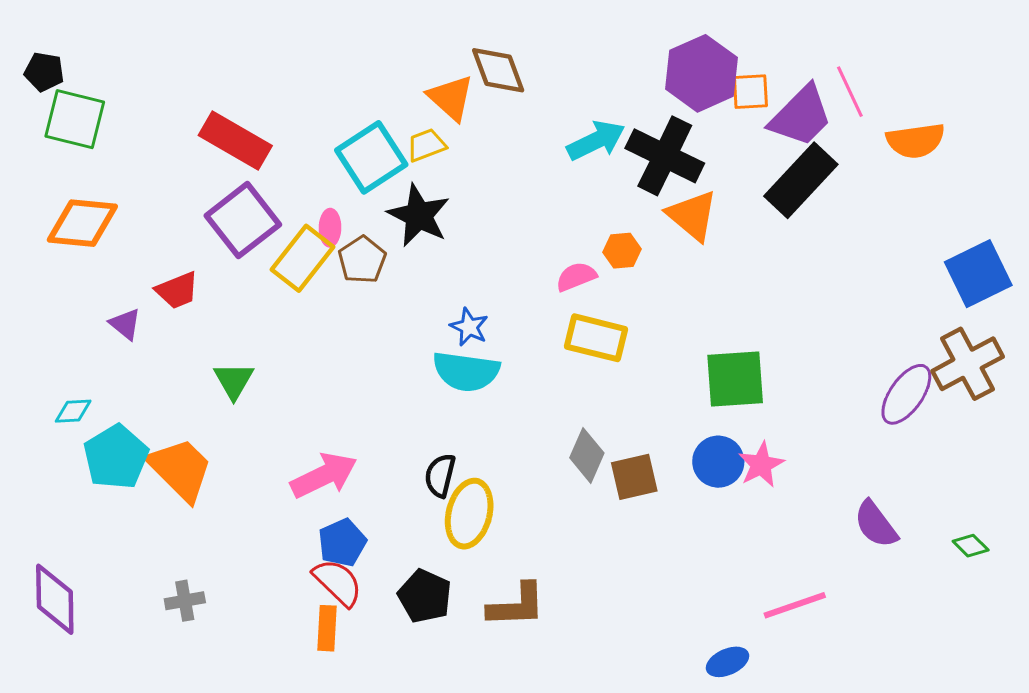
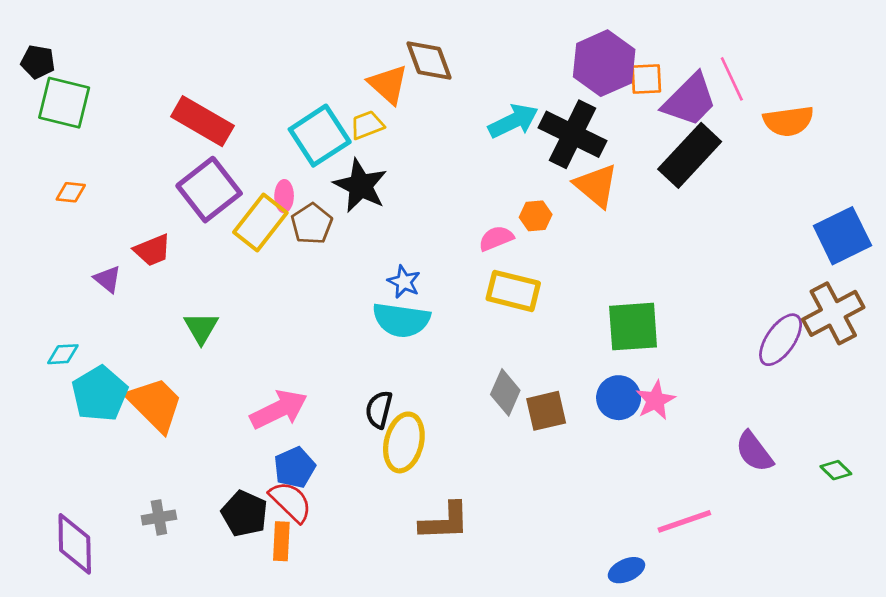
orange diamond: (82, 223) -> (71, 192), size x0.5
black pentagon: (425, 596) -> (245, 514), moved
purple diamond: (55, 599) -> (75, 544), moved

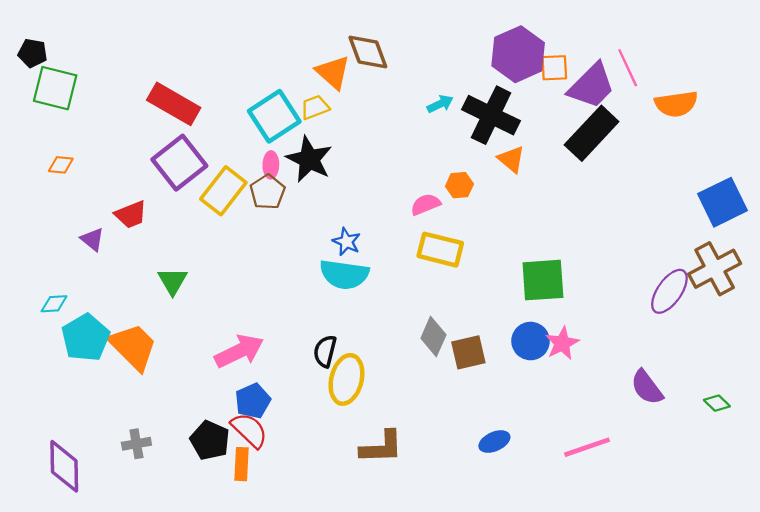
cyan arrow: (513, 121) -> (440, 104), size x0.6
orange triangle: (596, 186) -> (511, 159), size x0.7
pink ellipse: (284, 196) -> (271, 165), moved
blue ellipse: (626, 570) -> (494, 442), moved

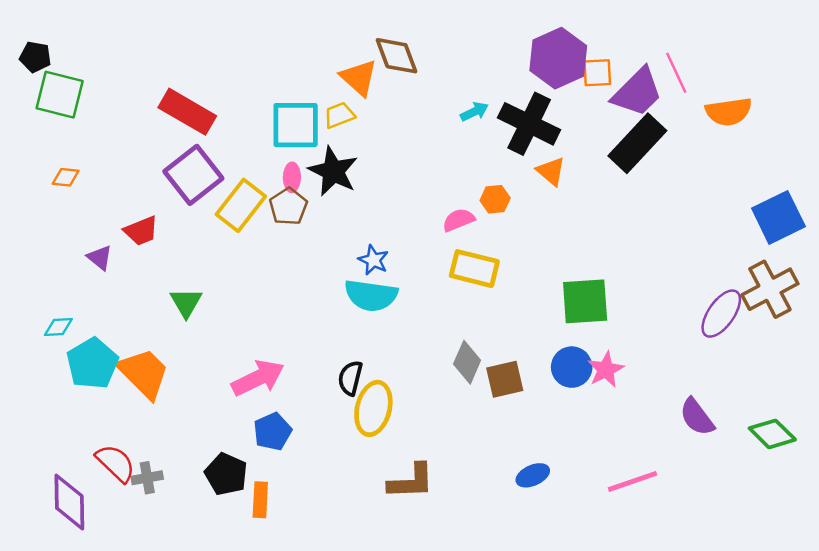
cyan square: (274, 116) -> (296, 125), turned 33
green diamond: (717, 403) -> (772, 434), size x1.6
red semicircle: (249, 430) -> (116, 463), moved

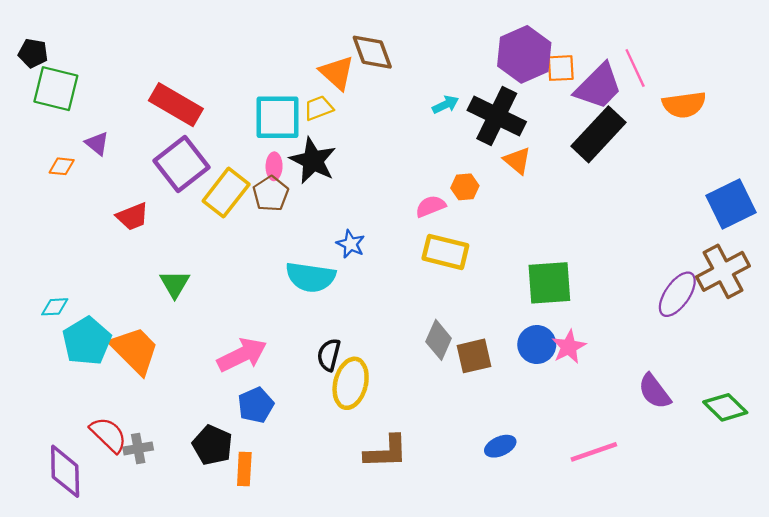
purple triangle: (100, 258) -> (97, 143), moved
cyan semicircle: (371, 295) -> (311, 277), moved

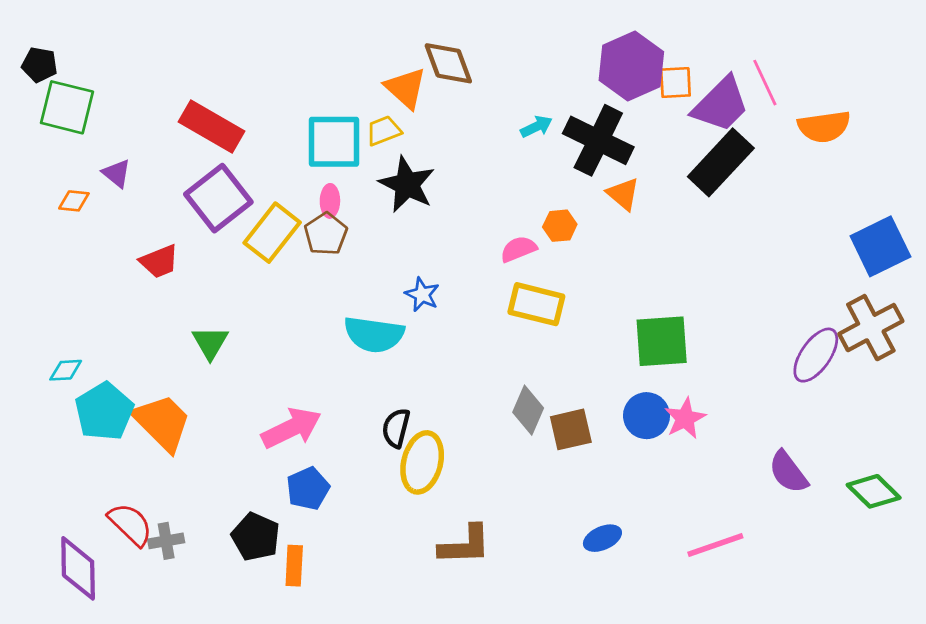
black star: (313, 161) -> (407, 184), moved

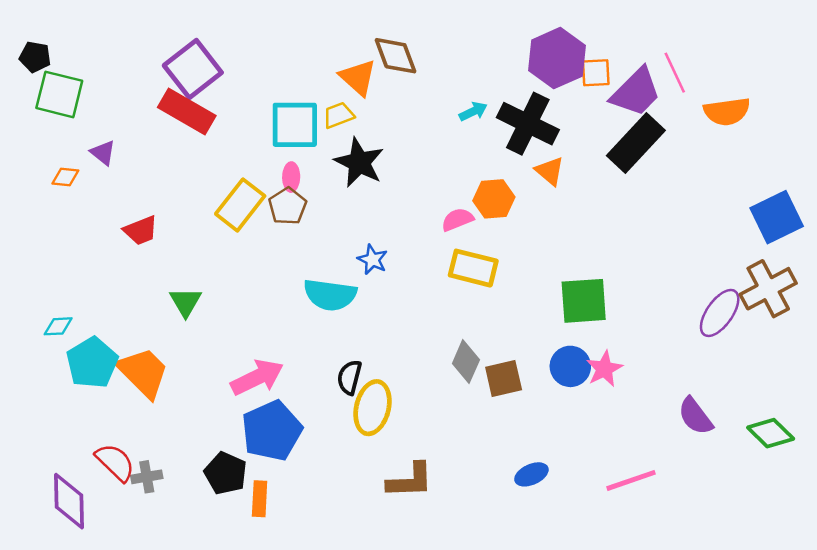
purple square: (218, 198) -> (193, 69), moved
orange hexagon: (560, 226) -> (494, 199), size x1.4
blue pentagon: (308, 489) -> (272, 431), size x1.6

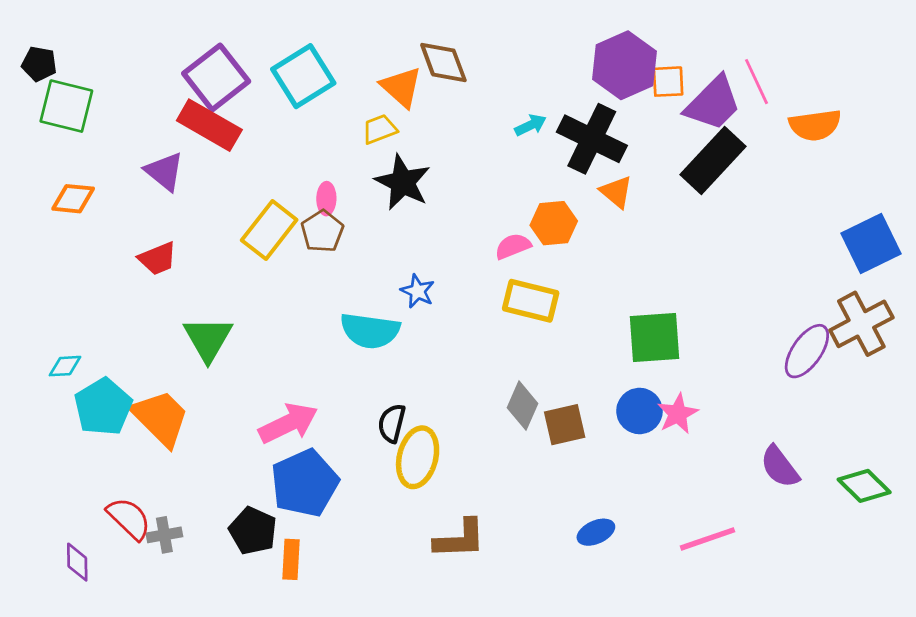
cyan square: (295, 125) -> (303, 76), moved, turned -32
purple triangle: (103, 153) -> (164, 171), moved, size x1.4
orange diamond: (65, 177) -> (73, 199), size x1.4
green triangle: (186, 302) -> (208, 339), size x1.4
purple diamond: (69, 501) -> (77, 562), size x0.6

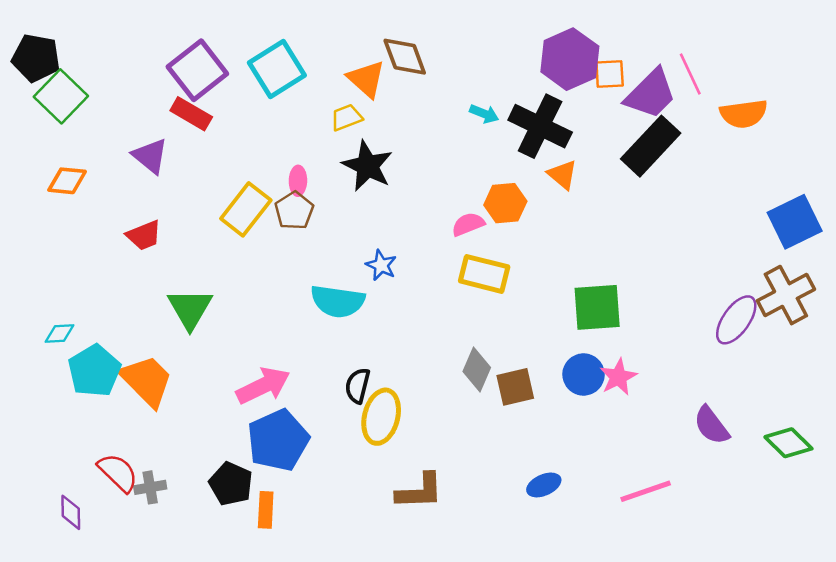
black pentagon: (39, 64) -> (36, 58), size x1.5
green square: (66, 106) -> (61, 96), turned 30
red rectangle: (209, 125) -> (191, 114), size x0.7
cyan arrow: (531, 125) -> (484, 114), turned 48

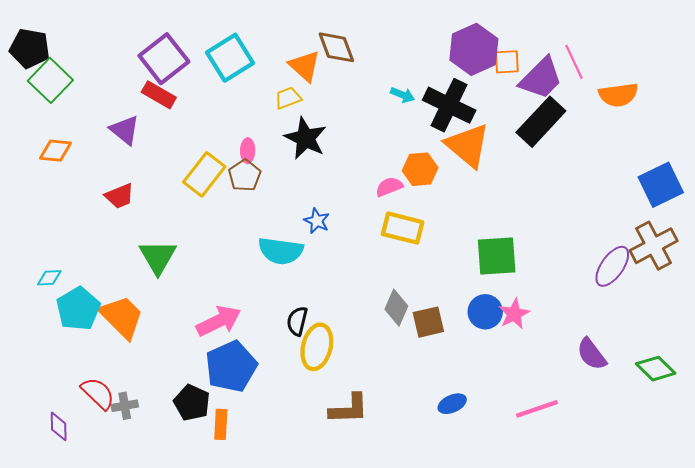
orange triangle: (562, 175) -> (468, 145), size x1.8

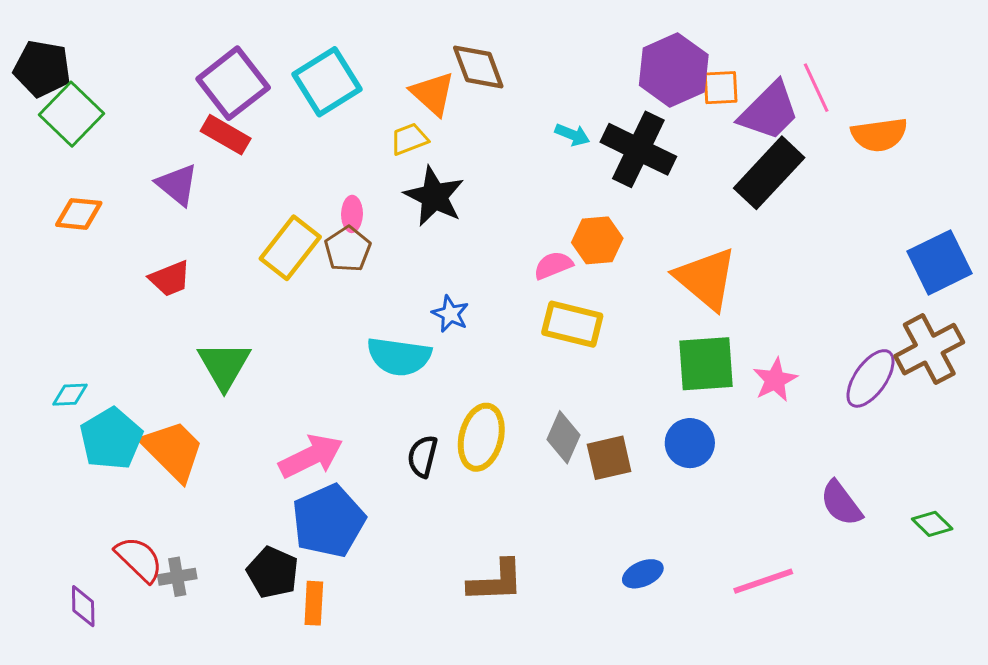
orange triangle: (468, 145) -> (706, 279), moved
pink star: (514, 314) -> (775, 380), moved
yellow ellipse: (317, 347) -> (481, 437), moved
green diamond: (656, 369) -> (932, 524), size x0.7

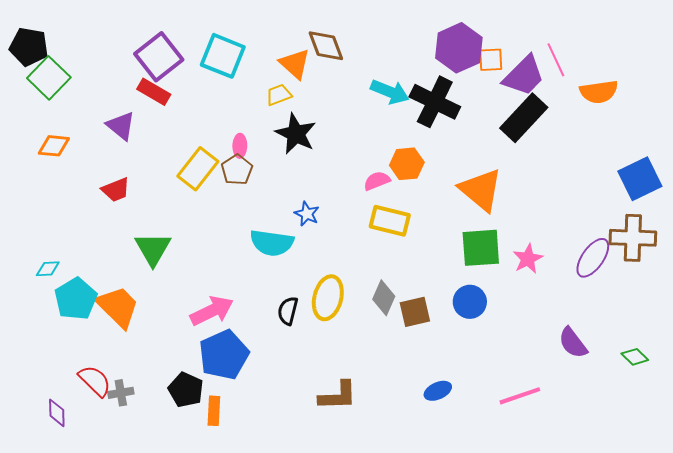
cyan square: (327, 82) -> (223, 56), turned -36
cyan arrow: (572, 135) -> (390, 92), size x1.6
brown cross: (929, 349) -> (633, 238), turned 30

